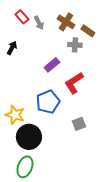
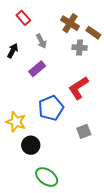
gray arrow: (39, 23) -> (41, 41), moved
purple rectangle: (52, 65) -> (37, 69), moved
black circle: (29, 137) -> (31, 145), size x0.7
green ellipse: (25, 167) -> (47, 177), moved, turned -75

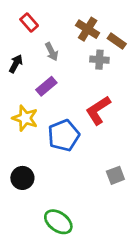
yellow star: (16, 122) -> (25, 118), moved
gray square: (84, 131) -> (115, 175), moved
black circle: (31, 145) -> (22, 178), moved

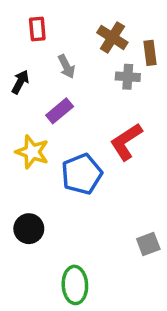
red rectangle: (29, 22) -> (37, 29), turned 36
brown rectangle: (117, 41) -> (150, 53), turned 48
gray square: (115, 175) -> (148, 244), moved
green ellipse: (58, 222) -> (75, 285), turned 52

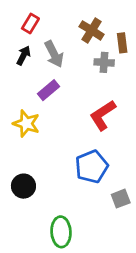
red rectangle: (37, 29) -> (30, 24), turned 36
gray arrow: (66, 67) -> (54, 54), size x1.4
black arrow: (20, 82) -> (23, 55), moved
blue pentagon: (82, 174) -> (92, 167), moved

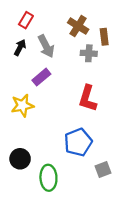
red L-shape: (103, 115) -> (88, 98), turned -40
yellow star: (26, 124) -> (22, 105), turned -30
green ellipse: (61, 232) -> (48, 178), moved

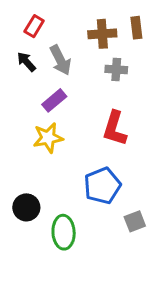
brown cross: (78, 26) -> (102, 34), turned -36
brown rectangle: (104, 37) -> (136, 28), moved
black arrow: (20, 47) -> (26, 62), turned -70
yellow star: (22, 105) -> (48, 138), moved

